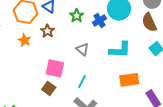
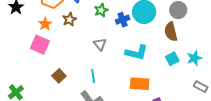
pink square: (55, 68) -> (40, 45), moved
cyan line: (82, 82) -> (93, 76), turned -48

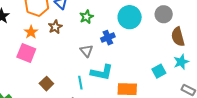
blue cross: (123, 20) -> (108, 38), moved
brown semicircle: (171, 32) -> (178, 37), moved
cyan L-shape: (137, 53) -> (102, 72), moved
cyan square: (172, 59) -> (159, 71), moved

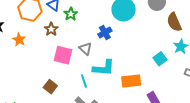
green star: (87, 17) -> (71, 14), moved
orange star: (31, 32) -> (19, 40), moved
pink square: (26, 53) -> (63, 55), moved

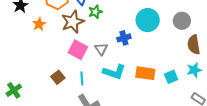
brown star: (51, 29) -> (73, 22), size x1.6
cyan line: (84, 81) -> (82, 79), moved
orange rectangle: (131, 81) -> (145, 73), moved

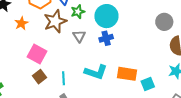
cyan circle: (148, 20) -> (106, 16), moved
gray triangle: (101, 49) -> (79, 36), moved
pink square: (78, 50) -> (37, 54), moved
cyan square: (171, 77) -> (148, 84), moved

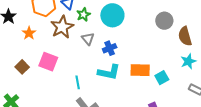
gray circle: (164, 22) -> (164, 21), moved
blue cross: (106, 38) -> (110, 48), moved
brown square: (40, 77) -> (22, 67), moved

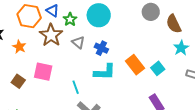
blue cross: (110, 48) -> (101, 48), turned -32
orange rectangle: (140, 70) -> (135, 65), turned 60

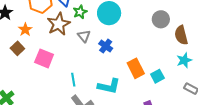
cyan L-shape: (105, 72) -> (109, 86), moved
brown square: (18, 81) -> (17, 48), moved

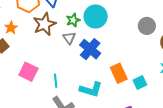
green star: (80, 12) -> (73, 20), moved
blue cross: (106, 46) -> (90, 49), size x1.5
pink square: (44, 58) -> (28, 72), moved

